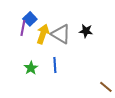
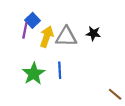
gray triangle: (61, 34) -> (66, 37), turned -30
green star: (31, 68) -> (34, 74), size x1.5

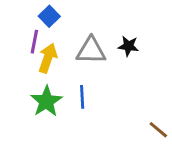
blue square: (33, 20) -> (49, 16), moved
yellow arrow: (47, 37) -> (48, 58), moved

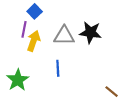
black star: (128, 46) -> (90, 32), size x1.5
green star: (46, 101) -> (18, 80), moved

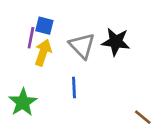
blue square: (35, 11) -> (44, 26), moved, turned -32
gray triangle: (64, 36) -> (82, 46), turned 45

